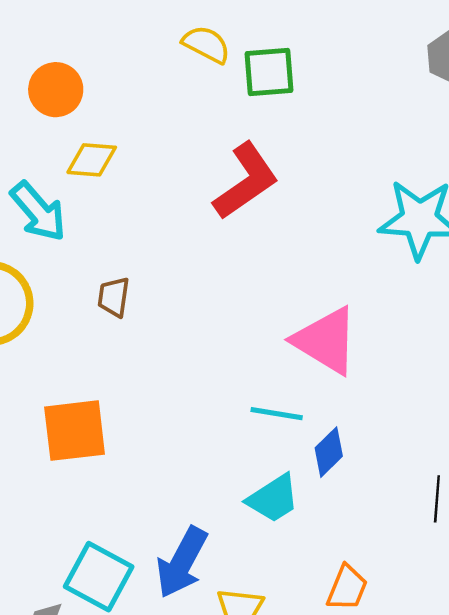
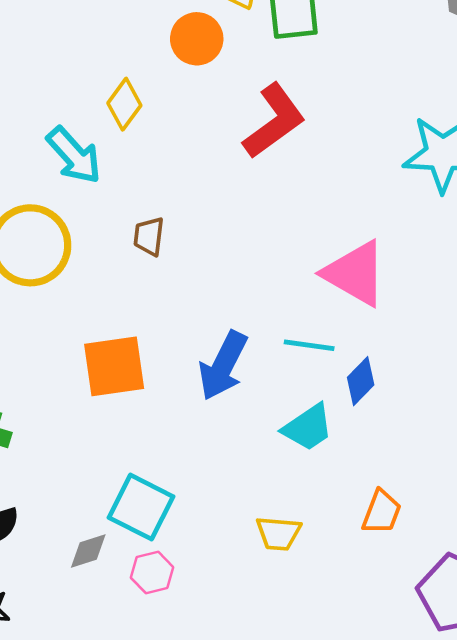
orange circle: (56, 90) -> (197, 39), moved
yellow diamond: (92, 160) -> (124, 104), turned -57
blue arrow: (182, 562) -> (223, 366), moved

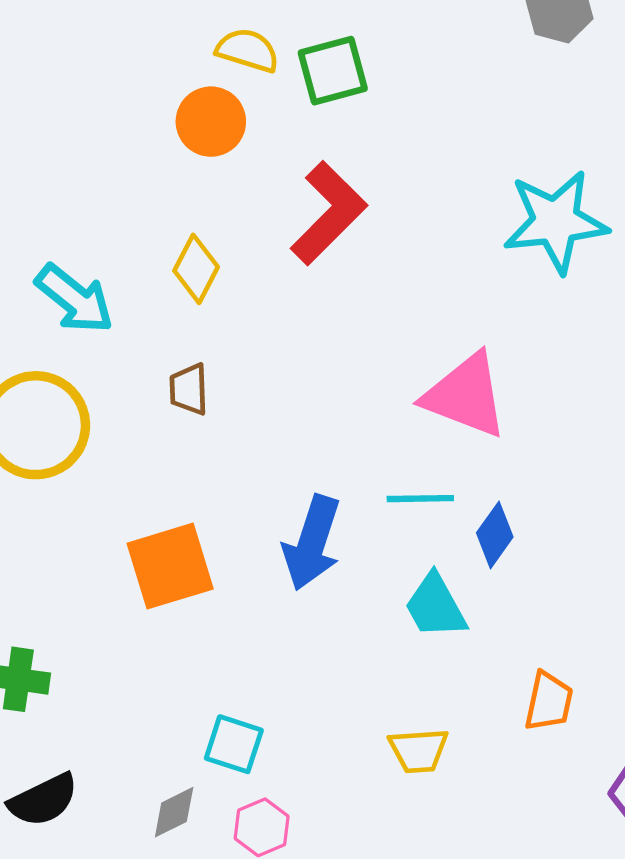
yellow diamond: (124, 104) -> (196, 269), moved
cyan trapezoid: (308, 427) -> (435, 606), turned 104
cyan square: (141, 507) -> (234, 744), size x0.7

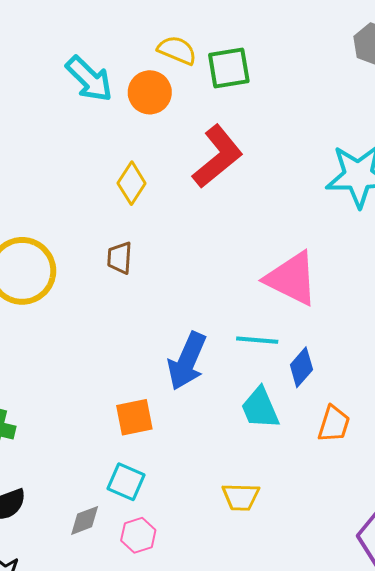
cyan arrow: (74, 299) -> (89, 79), moved
orange square: (170, 566) -> (134, 417), moved, size x0.7
orange trapezoid: (549, 701) -> (334, 424), moved

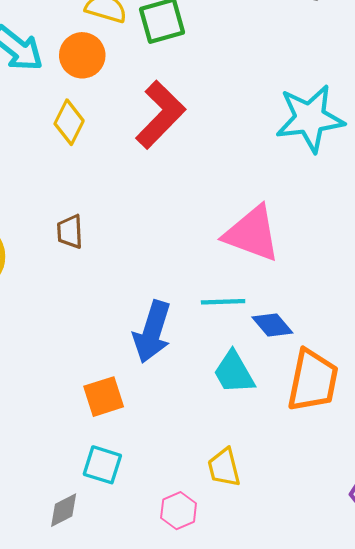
yellow diamond: (132, 183) -> (69, 122), moved
blue diamond: (301, 367) -> (272, 325), turned -75
orange trapezoid: (334, 424) -> (313, 381), size x1.6
yellow trapezoid: (241, 497) -> (224, 467), turned 81
pink hexagon: (138, 535) -> (179, 511), moved

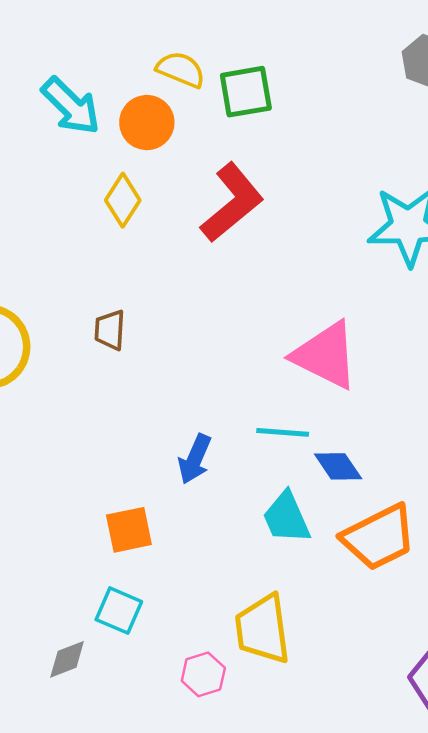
blue arrow: (152, 332) -> (195, 459), size x0.7
orange trapezoid: (313, 381) -> (379, 537), turned 46
yellow trapezoid: (224, 467) -> (263, 629), size x1.5

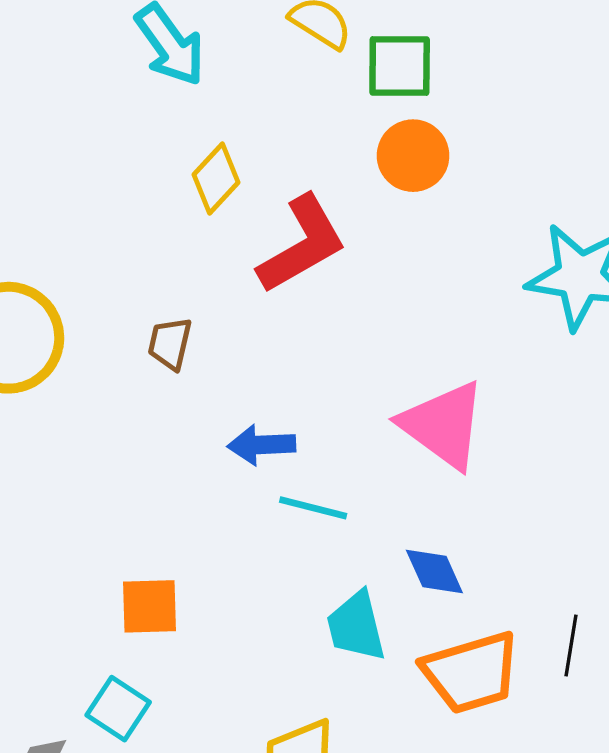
orange circle: (147, 123) -> (413, 156), moved
red L-shape: (232, 203) -> (302, 244), moved
cyan line: (283, 432) -> (313, 508), moved
blue arrow: (195, 459) -> (261, 445), moved, turned 54

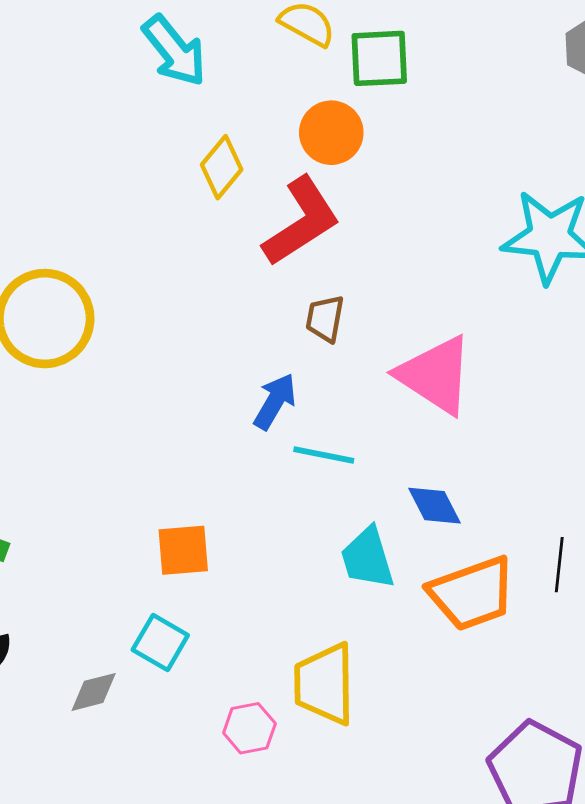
orange circle: (413, 156) -> (331, 133), moved
brown trapezoid: (170, 344) -> (325, 319), moved
blue arrow: (261, 445) -> (275, 401), turned 126

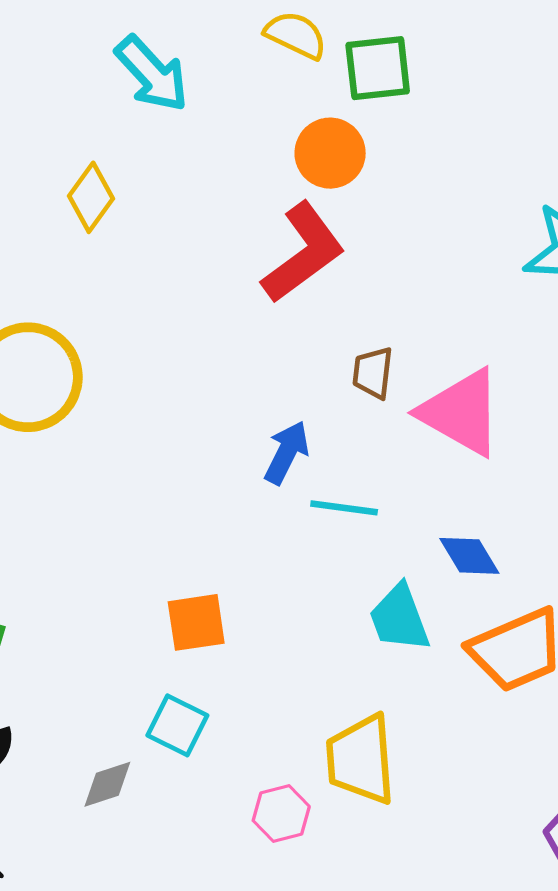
yellow diamond: (222, 167) -> (91, 197), moved
brown trapezoid: (325, 319) -> (373, 373), moved

